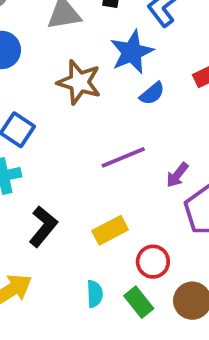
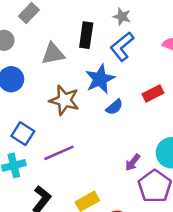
purple line: (123, 157) -> (59, 153), moved

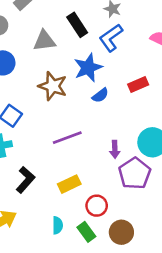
black rectangle: (86, 35) -> (77, 25), turned -45
purple line: (59, 153) -> (67, 138), moved
purple arrow: (133, 162) -> (115, 149), turned -42

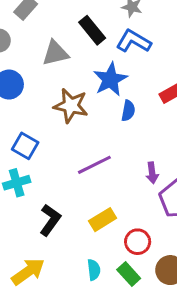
blue L-shape: (111, 38) -> (134, 41), turned 72
blue semicircle: (100, 95) -> (128, 111), turned -36

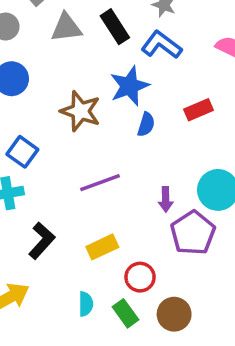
gray triangle: (55, 53) -> (66, 28), moved

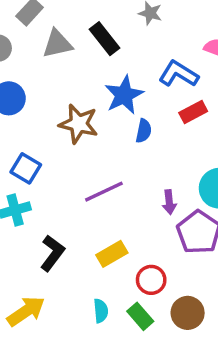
blue L-shape: (161, 45) -> (179, 74), moved

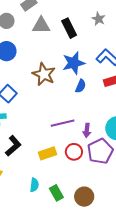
purple line: (104, 192) -> (63, 123), moved
red circle: (151, 280) -> (74, 152), moved

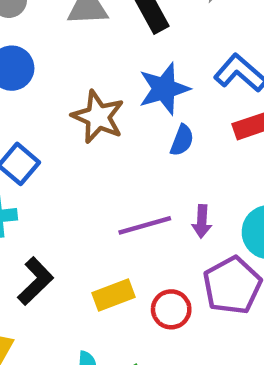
purple arrow: (87, 130) -> (202, 221), moved
red circle: (74, 152) -> (171, 309), moved

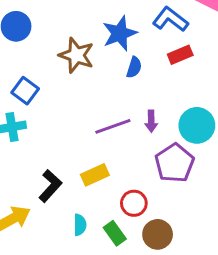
black L-shape: (35, 281) -> (50, 186), moved
red circle: (171, 309) -> (134, 203), moved

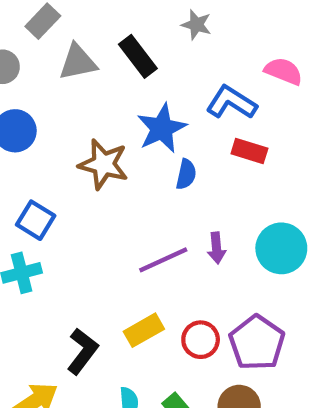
red rectangle: (180, 55) -> (249, 151), turned 45
purple pentagon: (175, 163) -> (257, 343), moved
red circle: (134, 203) -> (201, 340), moved

